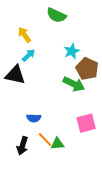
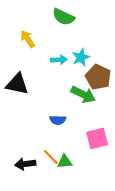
cyan arrow: (29, 55) -> (59, 60), moved, turned 40
blue semicircle: (34, 118) -> (58, 120), moved
black arrow: (22, 146) -> (25, 164), turned 66

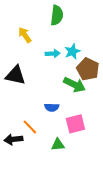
green semicircle: (64, 17) -> (57, 15), turned -108
pink square: (97, 138) -> (75, 124), moved
orange line: (51, 157) -> (30, 127), moved
black arrow: (25, 164) -> (13, 139), moved

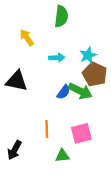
cyan star: (72, 51) -> (88, 55), moved
blue semicircle: (52, 107) -> (64, 92), moved, turned -56
orange line: (30, 127) -> (47, 129), moved, turned 42
black arrow: (13, 139) -> (14, 150), turned -54

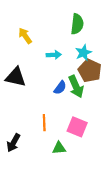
green semicircle: (61, 16) -> (77, 24), moved
green arrow: (80, 91) -> (76, 87), turned 40
pink square: (81, 133) -> (77, 127), turned 36

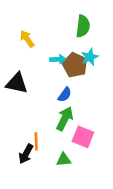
brown pentagon: (90, 71) -> (75, 65), moved
green arrow: (76, 87) -> (65, 119), moved, turned -130
orange line: (44, 123) -> (36, 141), moved
black arrow: (13, 143) -> (26, 154), moved

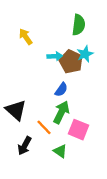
black triangle: (17, 83) -> (16, 110), moved, turned 30
orange line: (36, 141) -> (44, 127), moved, turned -42
green triangle: (64, 160) -> (60, 151), turned 40

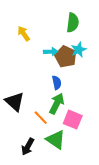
blue semicircle: (61, 90) -> (57, 83), turned -48
black arrow: (25, 146) -> (28, 147), moved
green triangle: (60, 151) -> (56, 140), size x1.5

